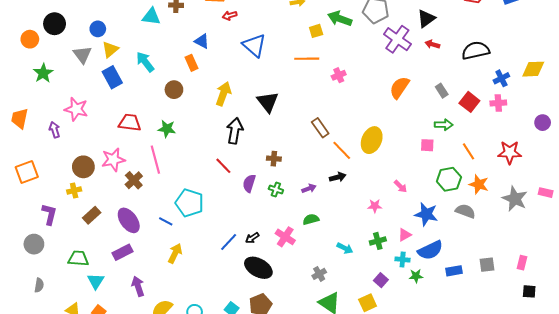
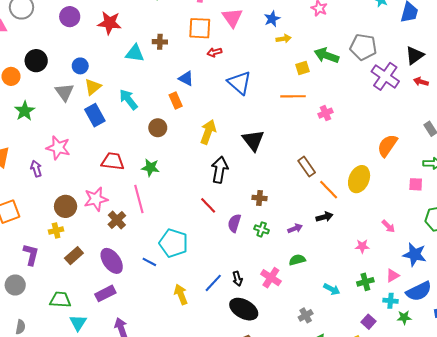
orange semicircle: (399, 88) -> (387, 146), moved
black arrow: (252, 238) -> (237, 279), turned -72
yellow arrow: (175, 253) -> (181, 294), moved, turned -48

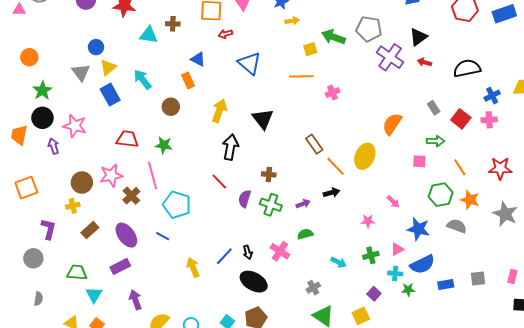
black circle: (36, 61) -> (42, 118), moved
green cross: (262, 229) -> (271, 205), size x1.5
cyan pentagon: (173, 243) -> (177, 205), moved

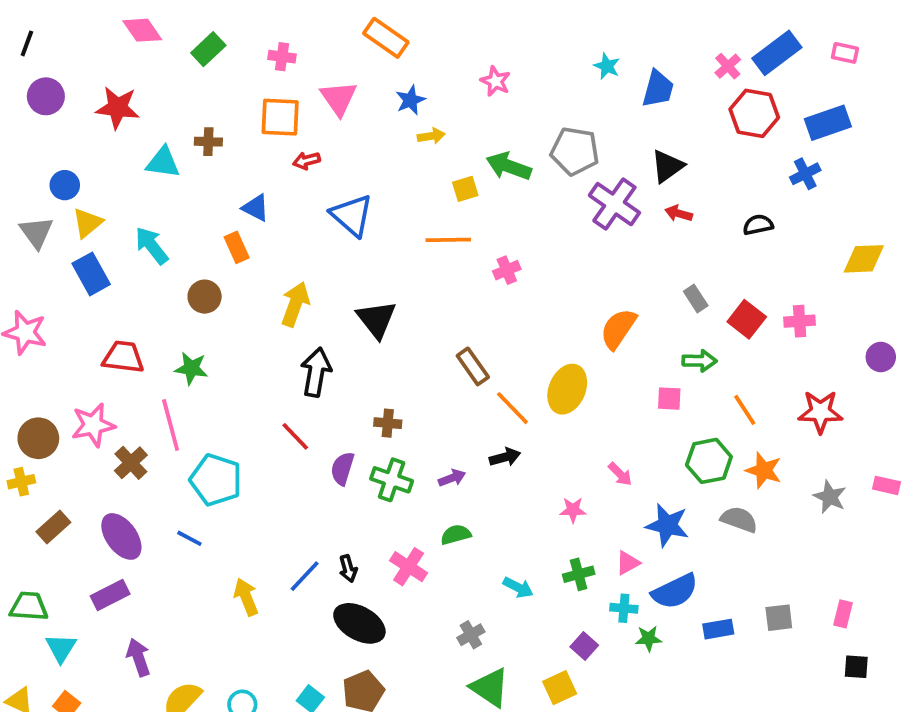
black semicircle: (467, 68) -> (758, 225), size x0.6
blue cross: (492, 96) -> (805, 174), moved
gray star: (505, 214) -> (830, 497), size x0.7

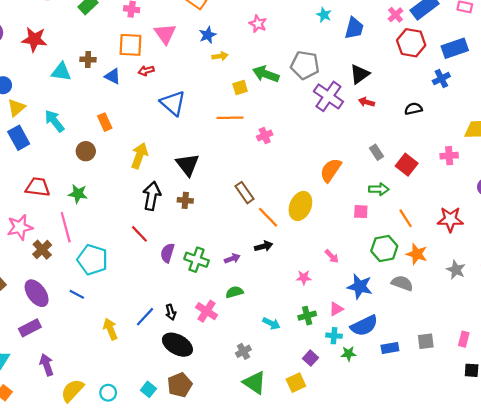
blue triangle: (256, 208) -> (113, 76), moved
pink cross: (800, 321) -> (449, 156), moved
brown cross: (388, 423) -> (185, 200), moved

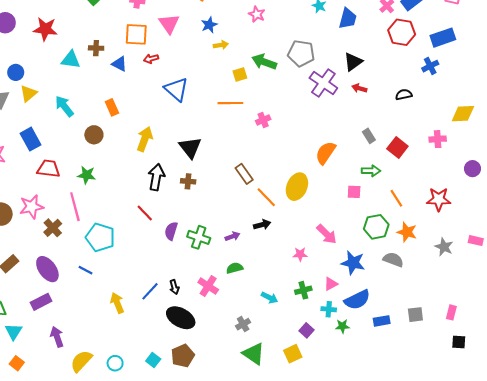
blue rectangle: (19, 138) -> (31, 139), moved
pink arrow: (332, 256) -> (327, 234), size x1.5

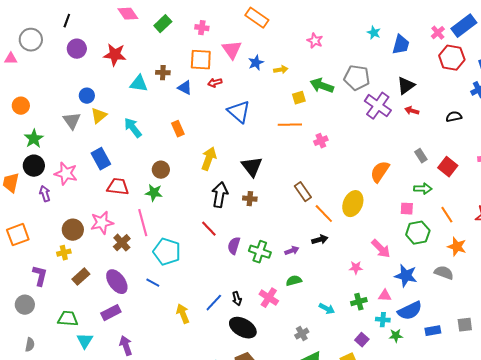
blue star: (209, 25) -> (256, 63), moved
brown circle: (94, 135) -> (161, 170), moved
green hexagon: (376, 227) -> (418, 233), moved
pink triangle: (331, 284) -> (385, 296), turned 32

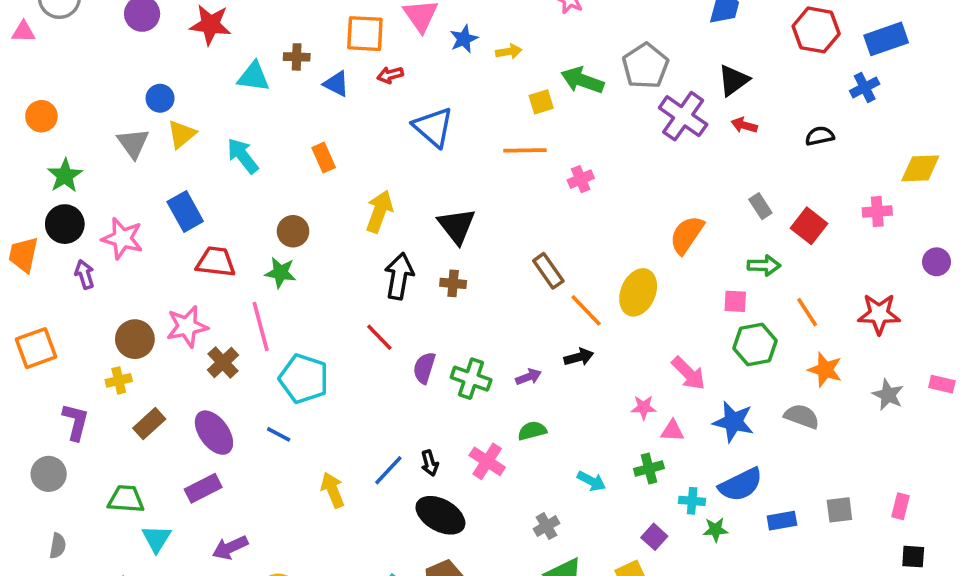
gray pentagon: (357, 78) -> (645, 66), turned 30
pink triangle: (385, 296) -> (672, 431), moved
purple arrow: (126, 346) -> (230, 548), turned -96

